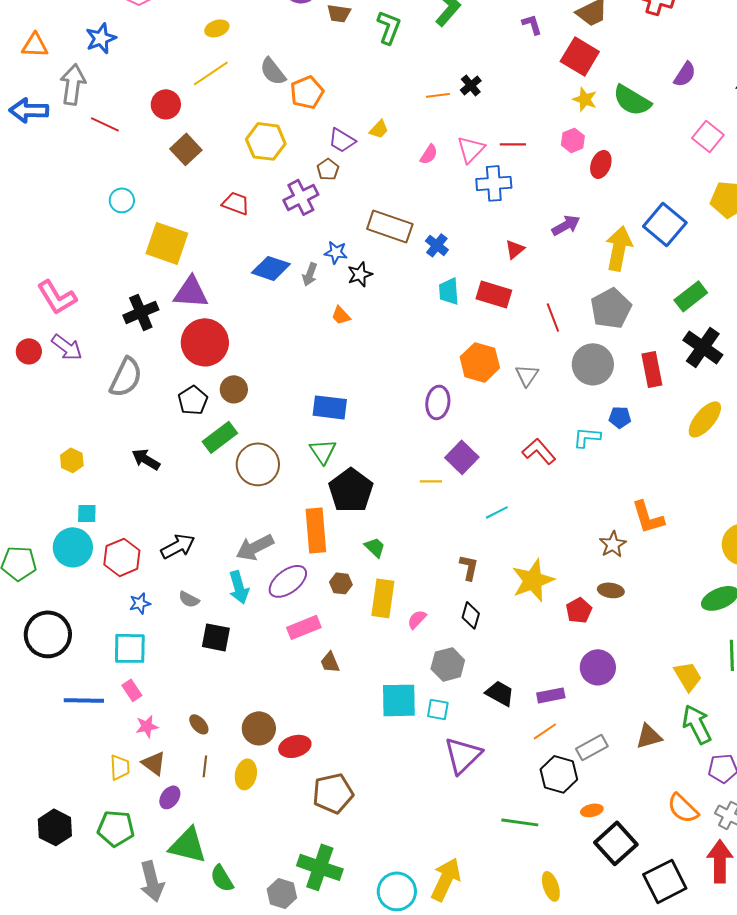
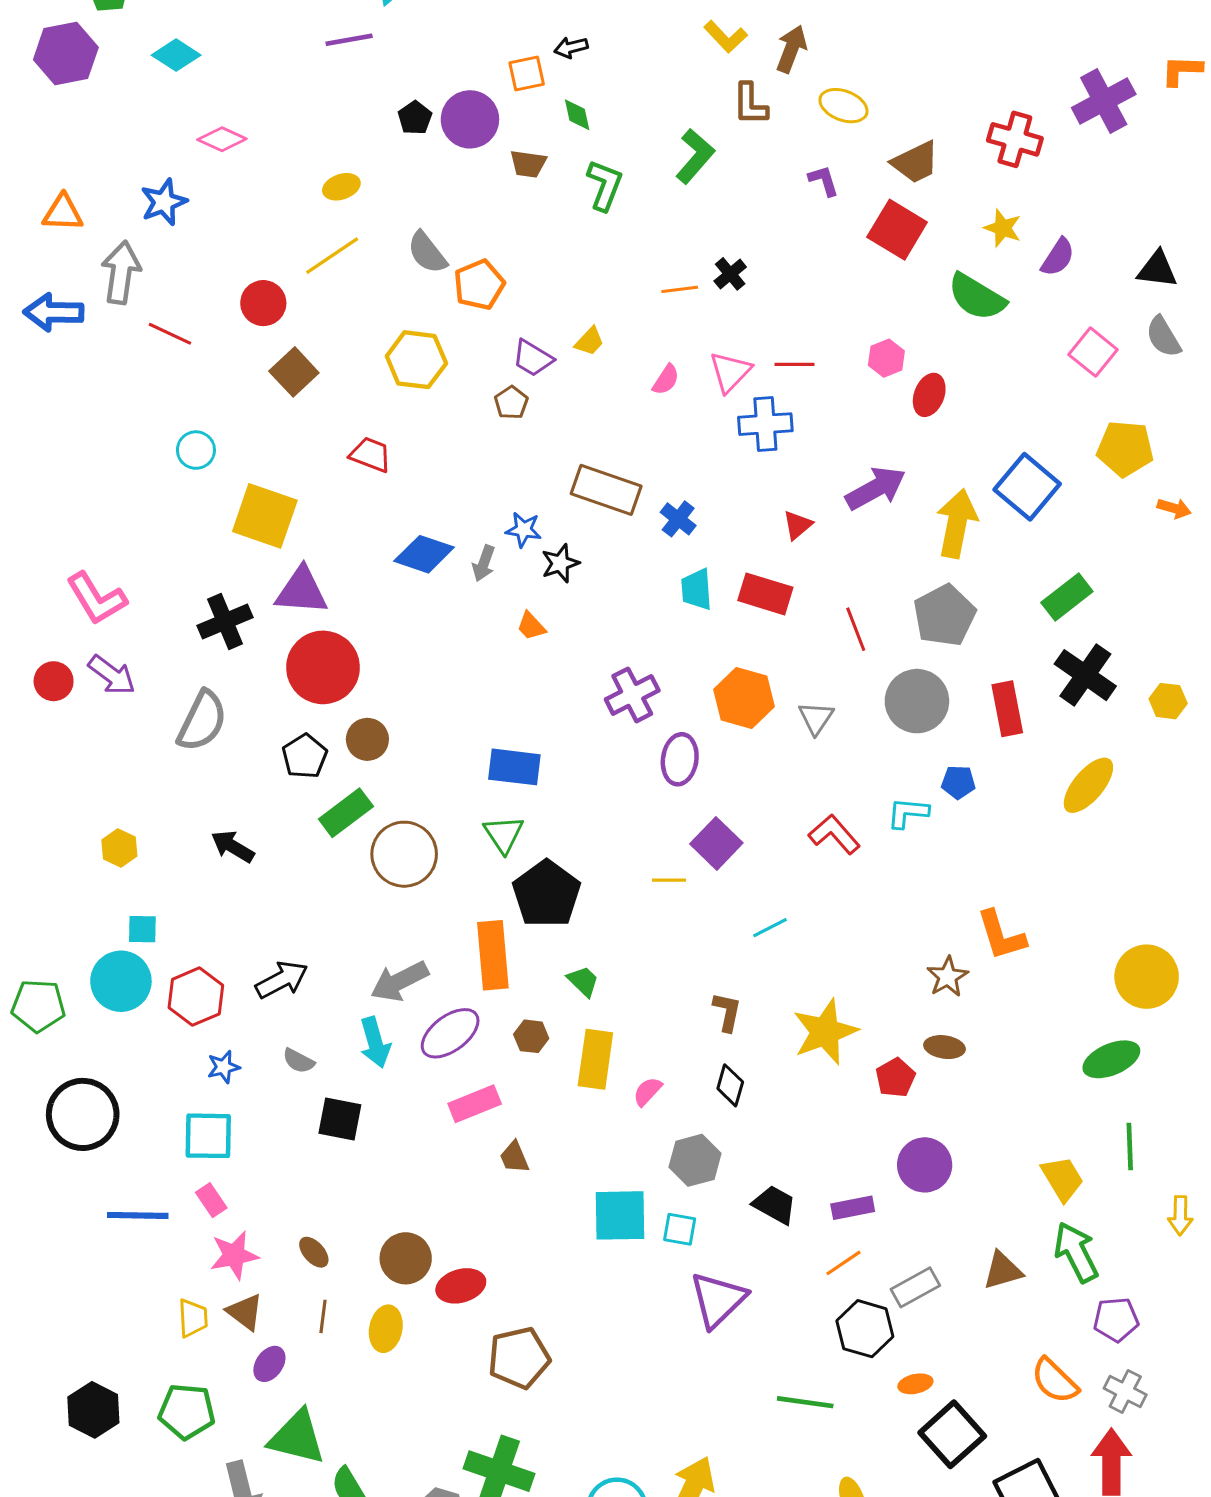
yellow star: (585, 99) -> (1003, 228), moved
purple cross: (301, 197) -> (632, 695), moved
purple arrow: (566, 225) -> (876, 488), size x1.4
pink star: (147, 726) -> (234, 1255), size x1.4

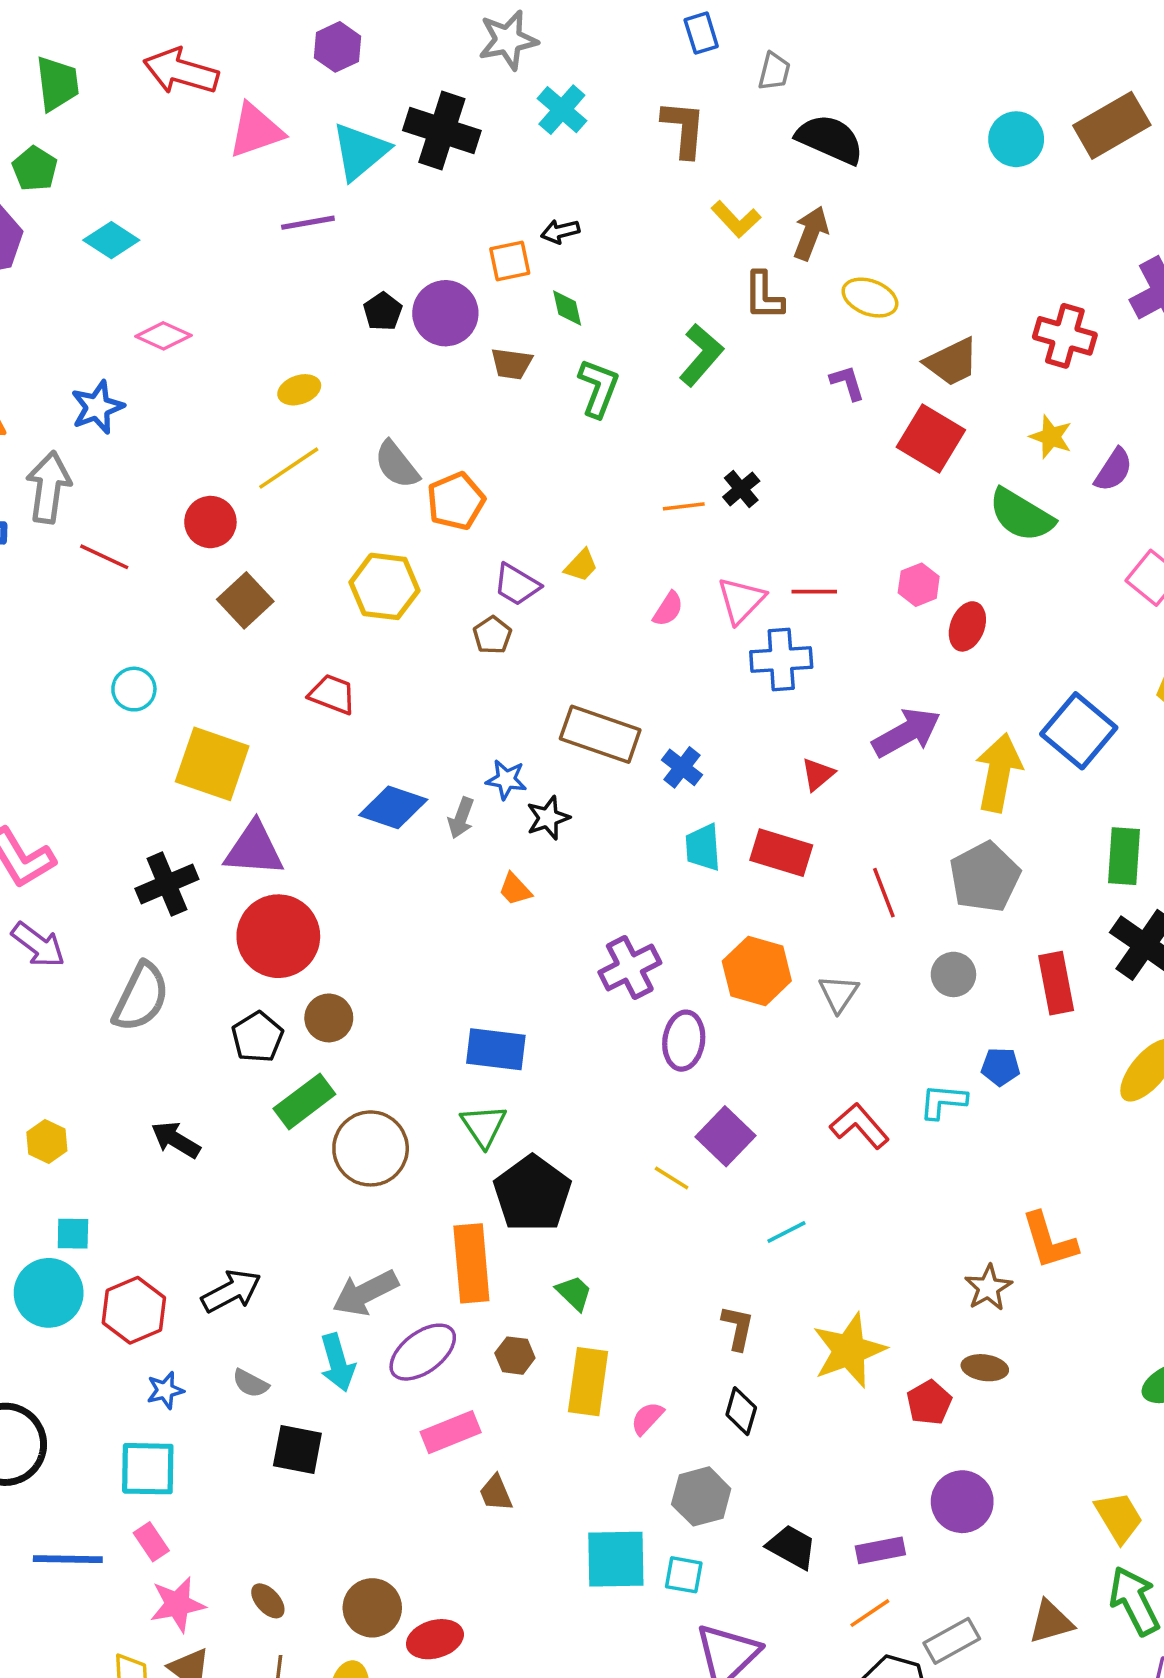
green rectangle: (1067, 597) -> (1124, 856), turned -48
gray circle: (917, 701) -> (953, 974), size x0.6
yellow line: (669, 880) -> (672, 1178), turned 32

